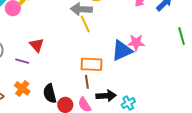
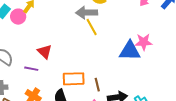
blue triangle: (122, 51) -> (130, 51), turned 30
orange rectangle: (91, 64) -> (74, 79), moved

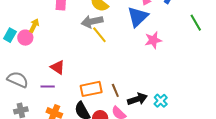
blue triangle: (130, 51) -> (138, 17), moved, turned -35

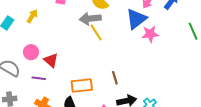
pink circle: (25, 38) -> (31, 52), moved
pink star: (153, 40) -> (150, 34), moved
brown line: (115, 90) -> (115, 78), moved

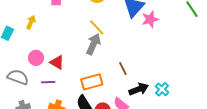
gray arrow: (90, 19) -> (93, 44), moved, turned 130

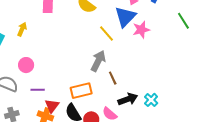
yellow line: (97, 27) -> (106, 34), moved
gray arrow: (93, 44) -> (98, 61), moved
red triangle: (57, 62) -> (52, 106), moved, turned 35

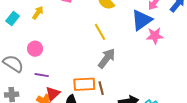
yellow line: (106, 34) -> (100, 32), moved
brown line: (113, 78) -> (101, 88), moved

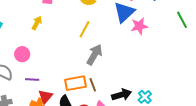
yellow arrow: (38, 13) -> (37, 23), moved
yellow line: (100, 32) -> (84, 29), turned 66

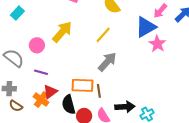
yellow arrow: (37, 23) -> (62, 32), moved, size x1.6
pink star: (139, 26) -> (157, 44), turned 30

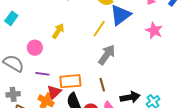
blue triangle: (146, 27) -> (120, 15), moved
yellow arrow: (62, 32) -> (58, 31), size x0.7
orange rectangle: (83, 85) -> (70, 81), moved

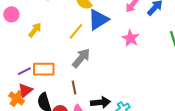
pink circle: (35, 48) -> (11, 14), moved
purple line: (42, 74) -> (24, 71), moved, turned -40
orange rectangle: (70, 81) -> (44, 69), moved

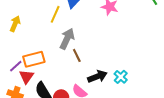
brown line: (74, 87) -> (77, 55), moved
red triangle: (25, 90) -> (26, 77), moved

